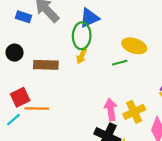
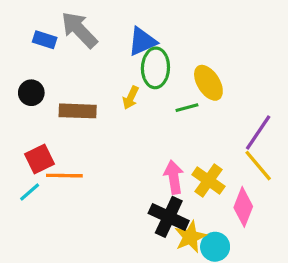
green ellipse: (82, 36) -> (155, 68), moved
yellow ellipse: (134, 46) -> (208, 83), turned 40
yellow cross: (134, 112) -> (208, 181), turned -30

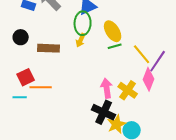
green ellipse: (155, 68) -> (83, 23), moved
yellow ellipse: (208, 83) -> (113, 31), moved
yellow line: (258, 166) -> (142, 54), moved
cyan line: (30, 192) -> (20, 97), turned 40
pink diamond: (243, 207) -> (149, 79), moved

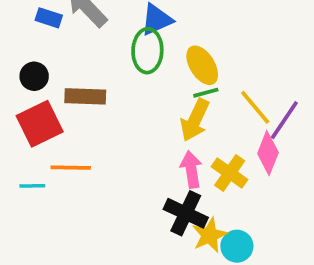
yellow arrow: (81, 40) -> (195, 120), moved, size x1.6
red square: (26, 77) -> (40, 124), moved, size x1.4

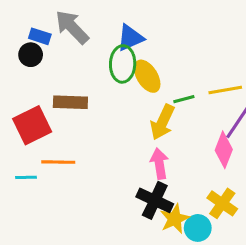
yellow ellipse: (202, 65) -> (147, 76), moved
black circle: (34, 76) -> (31, 55), moved
green line: (206, 93) -> (184, 99), moved
yellow line: (255, 107) -> (225, 90), moved, turned -60
yellow cross: (230, 173) -> (222, 203), moved

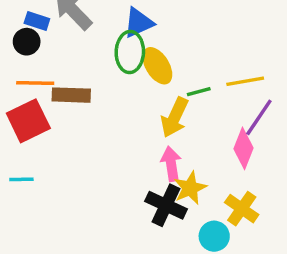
orange line: (58, 162) -> (35, 83), moved
yellow star: (175, 219) -> (190, 188), moved

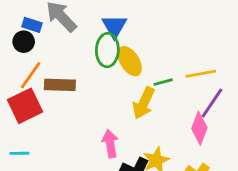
blue triangle: (138, 23) -> (114, 26), turned -36
orange line: (35, 83) -> (31, 75), turned -56
pink arrow: (171, 164) -> (110, 144), moved

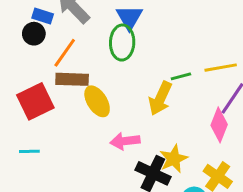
yellow ellipse: (130, 61) -> (97, 101), moved
orange line: (31, 75) -> (65, 53), moved
pink arrow: (110, 144) -> (125, 141), turned -88

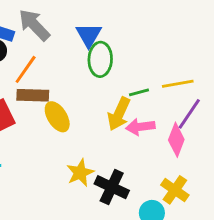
green ellipse: (122, 43) -> (100, 59), moved
pink arrow: (125, 141) -> (140, 127), moved
yellow star: (174, 159) -> (80, 173), moved

